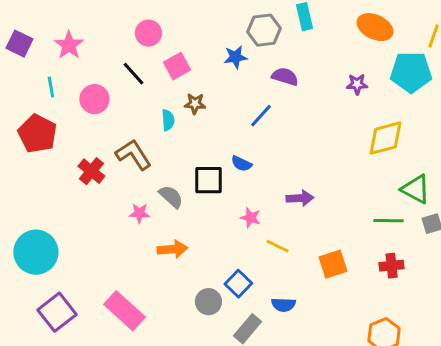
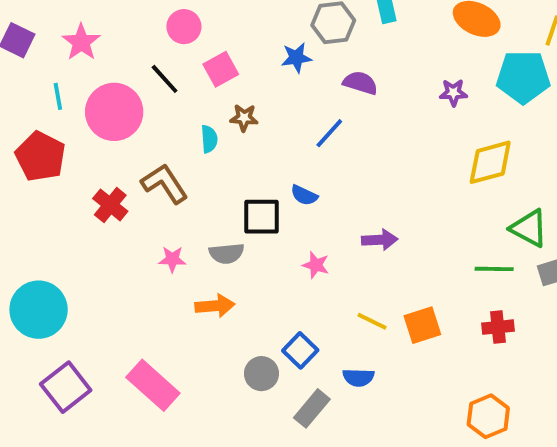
pink circle: (94, 99) -> (114, 112), size x1.5
gray semicircle: (171, 197) -> (227, 253), moved, turned 132
yellow line: (277, 246) -> (372, 321), moved

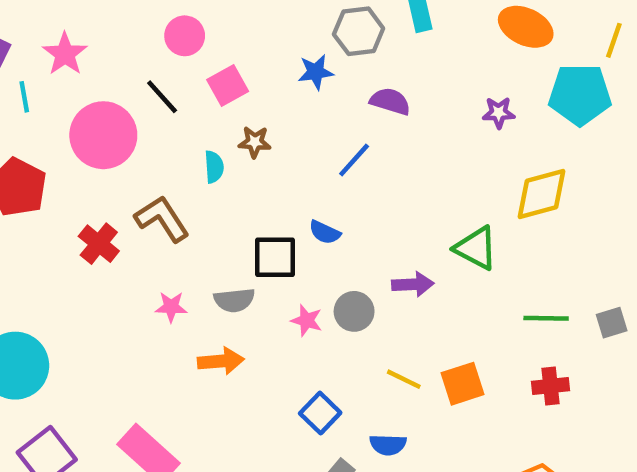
cyan line: (58, 96) -> (24, 97), moved
green triangle: (529, 228) -> (476, 248), moved
pink star: (316, 265) -> (307, 320), moved
gray circle: (261, 374) -> (354, 311), moved

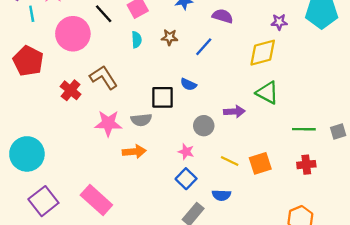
brown star: (255, 142) -> (170, 37), moved
cyan semicircle: (214, 167) -> (137, 40), moved
yellow diamond: (542, 194) -> (263, 53), moved
pink star: (171, 307) -> (108, 123), size x1.6
pink star: (307, 320) -> (186, 152), moved

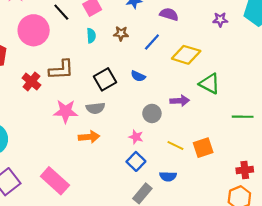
yellow diamond: (263, 53) -> (186, 55), moved, turned 32
brown L-shape: (104, 77) -> (61, 70), turned 120
black square: (162, 97) -> (105, 79), moved, turned -30
red cross: (306, 165) -> (245, 170), moved

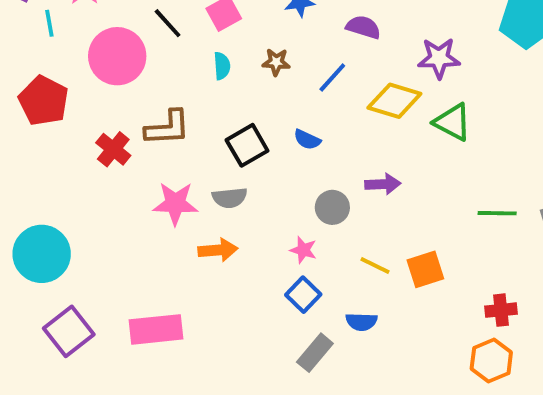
purple star: (220, 20) -> (439, 58), moved, size x1.5
green triangle: (210, 84) -> (453, 122), moved
pink rectangle: (55, 181) -> (156, 329), turned -48

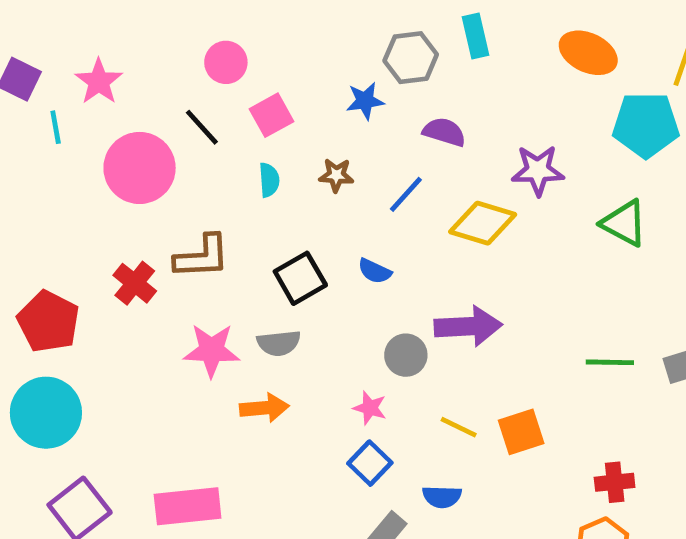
red pentagon: (44, 101) -> (48, 322), moved
green triangle: (453, 122) -> (624, 223), moved
purple arrow: (383, 184) -> (468, 326), size x1.5

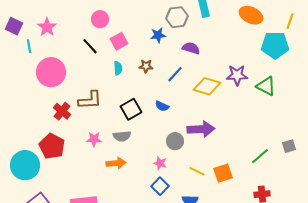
pink circle: (140, 168) -> (51, 72), moved
purple star: (538, 170) -> (237, 75), moved
red pentagon: (48, 322) -> (52, 146), moved
pink star: (212, 350) -> (94, 139), size x0.7
green line: (610, 362) -> (260, 156), moved, turned -42

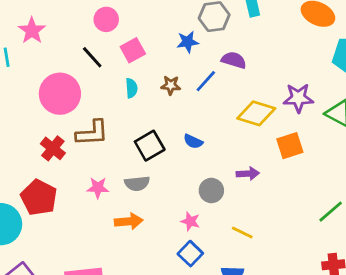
pink circle: (51, 72) -> (60, 94), moved
blue line: (175, 74) -> (206, 81), moved
purple arrow: (201, 129) -> (248, 174), size x0.6
orange square: (223, 173) -> (290, 146), moved

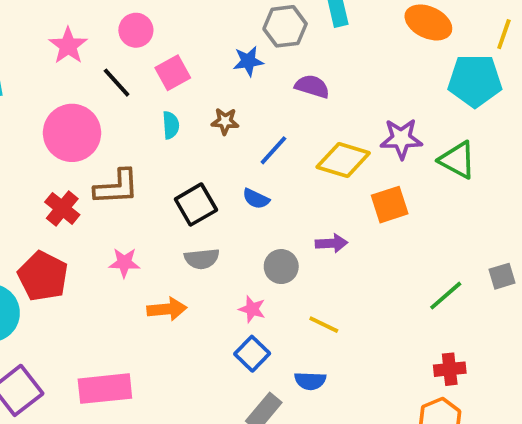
pink star: (32, 31) -> (68, 46), moved
blue line: (206, 81) -> (273, 150), moved
gray semicircle: (137, 183) -> (202, 259), moved

